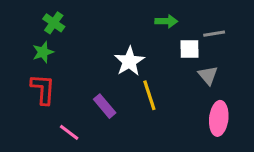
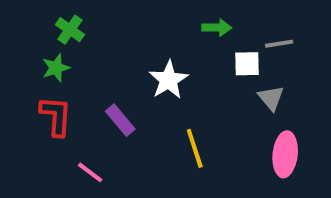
yellow line: (149, 95) -> (195, 148), moved
purple rectangle: (105, 106) -> (120, 120), moved

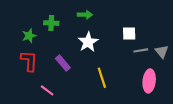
green arrow: (217, 28) -> (85, 15), moved
green cross: (70, 30) -> (51, 23), moved, turned -32
gray line: (279, 44) -> (141, 50), moved
gray triangle: (271, 98) -> (162, 51), moved

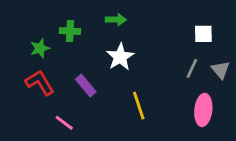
white square: (129, 34) -> (203, 34), moved
gray line: (141, 50) -> (192, 68), turned -56
red L-shape: (29, 61) -> (40, 83), turned -35

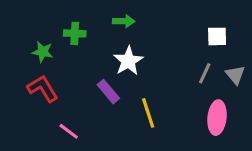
green star: (40, 48) -> (43, 52), turned 30
purple rectangle: (86, 86) -> (108, 92), moved

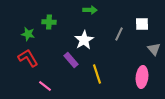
green arrow: (124, 21) -> (90, 10), moved
gray line: (205, 73) -> (119, 34), moved

